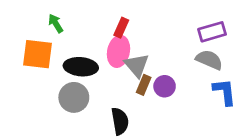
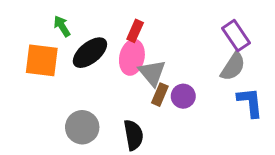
purple rectangle: (212, 32) -> (236, 36), turned 72
gray semicircle: (209, 60) -> (233, 67), turned 100
black ellipse: (81, 67) -> (90, 53), moved, turned -44
gray circle: (74, 97) -> (82, 127), moved

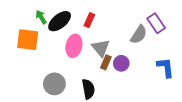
black ellipse: (90, 53) -> (60, 21), moved
pink ellipse: (132, 57) -> (74, 46), moved
gray semicircle: (233, 67) -> (139, 35), moved

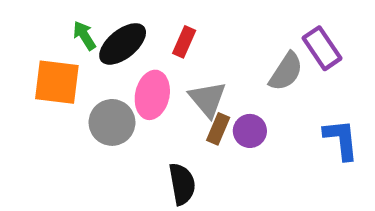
gray circle: (54, 84) -> (112, 122), moved

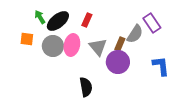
orange square: (57, 82) -> (27, 39), size x0.6
gray circle: (112, 122) -> (53, 46), moved
brown rectangle: (218, 129) -> (120, 44), moved
purple circle: (250, 131) -> (118, 62), size x1.5

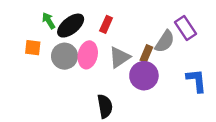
gray triangle: (98, 47) -> (119, 57), turned 36

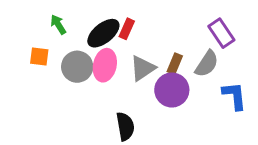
black ellipse: (71, 26) -> (103, 33), moved
gray semicircle: (165, 41) -> (207, 64), moved

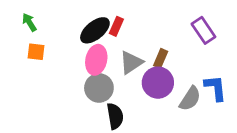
green arrow: (58, 24) -> (29, 22), moved
gray semicircle: (207, 64) -> (190, 99), moved
gray circle: (77, 67) -> (99, 88), moved

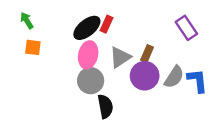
gray semicircle: (190, 99) -> (174, 77), moved

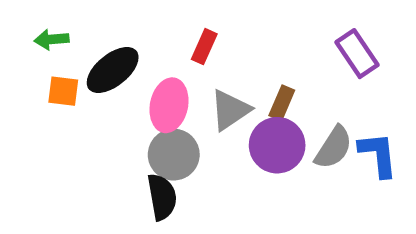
green arrow: (27, 20) -> (52, 39), turned -63
black ellipse: (87, 28) -> (113, 70), moved
black semicircle: (105, 106) -> (162, 197), moved

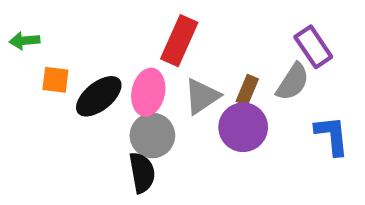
green arrow: (52, 39) -> (25, 41), moved
red rectangle: (204, 47) -> (179, 41), size x1.6
black ellipse: (113, 70) -> (99, 96), moved
gray semicircle: (334, 148) -> (293, 82), moved

